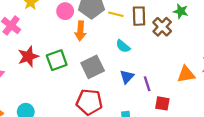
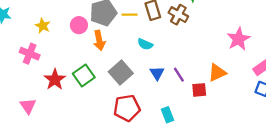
orange triangle: (186, 74) -> (217, 73), moved

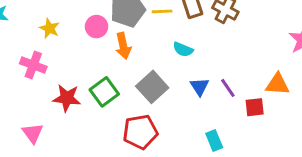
orange triangle: (217, 73) -> (277, 84), turned 30
red star: (55, 80) -> (67, 98), turned -30
red pentagon: (127, 108) -> (140, 132), moved

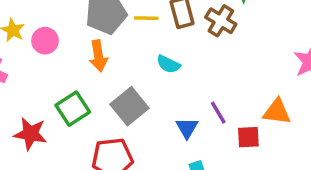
pink circle: (96, 27) -> (45, 41), moved
blue triangle: (199, 87) -> (187, 128), moved
red star: (67, 98) -> (30, 134), moved

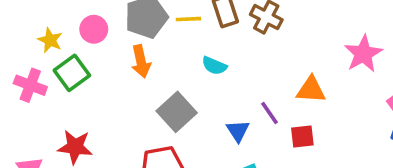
pink circle: (45, 41) -> (94, 29), moved
green square: (73, 109) -> (72, 73), moved
orange triangle: (277, 112) -> (311, 90), moved

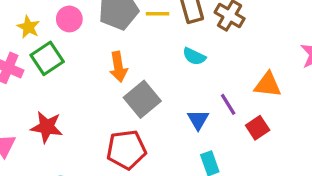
orange arrow: (141, 61) -> (118, 67), moved
cyan semicircle: (214, 66) -> (194, 56), moved
red square: (302, 137) -> (258, 128), turned -30

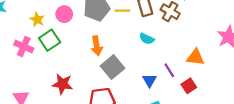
red star: (47, 127) -> (62, 84), moved

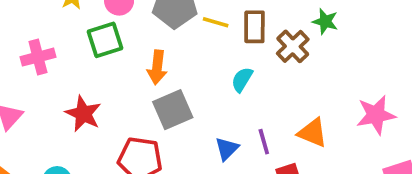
cyan semicircle: (147, 39) -> (242, 80), turned 80
green square: (50, 40) -> (105, 40), moved
pink cross: (24, 47) -> (38, 57), moved, turned 36

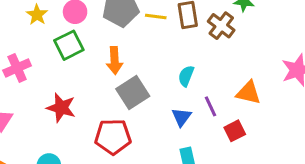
cyan semicircle: (242, 80) -> (186, 76), moved

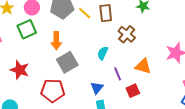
yellow line: (156, 16) -> (85, 13), turned 32
brown cross: (221, 26) -> (127, 34), moved
blue triangle: (181, 117) -> (97, 88), moved

